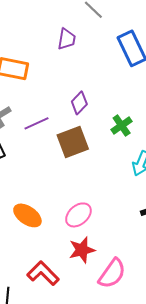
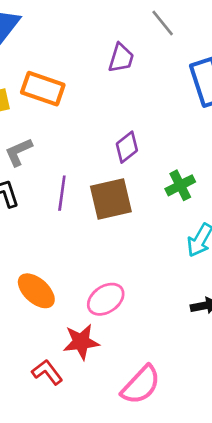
purple line: (37, 123) -> (62, 193), moved, turned -65
red star: (82, 250) -> (81, 342), moved
red L-shape: (43, 273) -> (47, 372), size x0.7

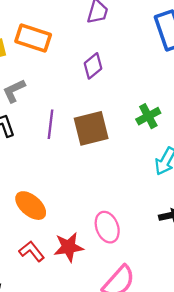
purple diamond: (127, 147) -> (93, 66), moved
pink ellipse: (106, 299) -> (107, 227), moved, turned -76
red L-shape: (47, 372) -> (32, 251), moved

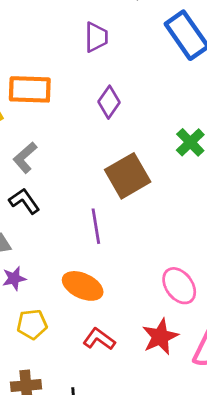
purple line: (50, 124) -> (96, 226), moved
red star: (69, 247) -> (160, 337), moved

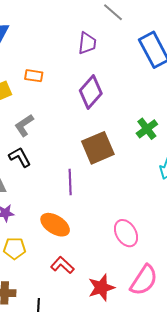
orange rectangle: (30, 89) -> (34, 76), size x0.6
purple diamond: (109, 102) -> (91, 92), size x1.4
red star: (160, 337) -> (101, 288), moved

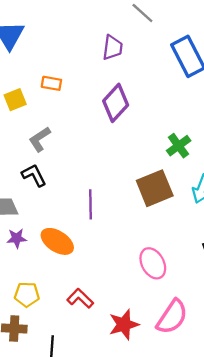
brown square: (98, 148) -> (155, 188), moved
orange ellipse: (55, 225) -> (57, 241), moved
yellow pentagon: (14, 248) -> (27, 295), moved

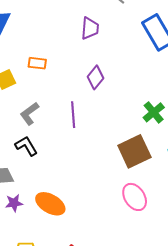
purple diamond: (116, 103) -> (96, 77), size x0.7
purple line: (91, 204) -> (73, 115), moved
pink ellipse: (153, 263) -> (135, 197), moved

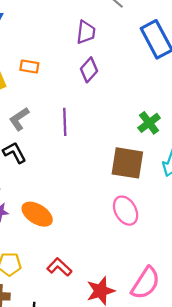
purple diamond: (96, 77) -> (89, 70), moved
brown square: (134, 151) -> (127, 163), turned 32

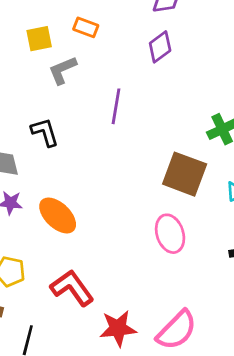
gray L-shape: (19, 119) -> (63, 70), moved
red L-shape: (59, 267) -> (72, 288), size x1.4

